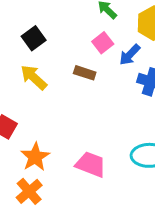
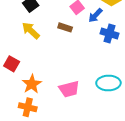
pink trapezoid: (91, 164) -> (69, 89), turned 145
orange cross: (29, 191) -> (28, 107), turned -36

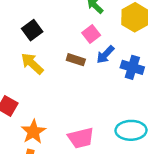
blue arrow: (95, 15) -> (105, 55), moved

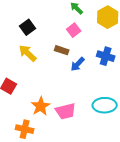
blue arrow: (105, 55) -> (78, 64), moved
orange star: (33, 132) -> (41, 106), moved

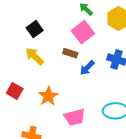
pink square: (74, 30) -> (83, 32), size x1.5
orange star: (41, 106) -> (48, 96), moved

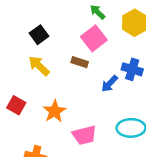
blue arrow: (87, 68) -> (109, 84), moved

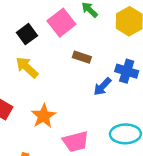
pink square: (94, 38) -> (61, 23), moved
brown rectangle: (80, 62) -> (82, 57), moved

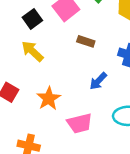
blue arrow: (102, 87) -> (98, 81), moved

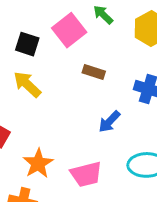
black square: (32, 19) -> (27, 44), turned -36
orange star: (49, 98) -> (38, 163), moved

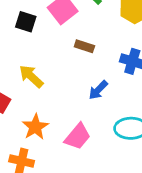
yellow arrow: (27, 84) -> (31, 76), moved
pink trapezoid: (86, 174) -> (78, 136), turned -36

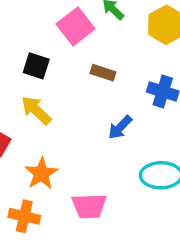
black square: (26, 22) -> (36, 66), moved
pink trapezoid: (78, 136) -> (89, 206), moved, turned 48

